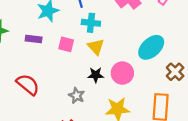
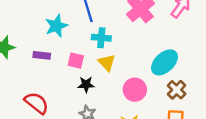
brown cross: (175, 72) -> (177, 90), moved
black star: (96, 75) -> (86, 85), moved

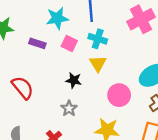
pink square: (76, 61) -> (69, 44), moved

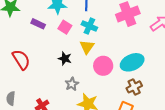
pink circle: (119, 95) -> (103, 66), moved
gray star: (69, 108) -> (72, 84), moved

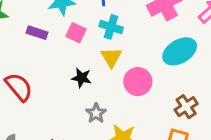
cyan ellipse: (132, 62) -> (180, 51), moved

